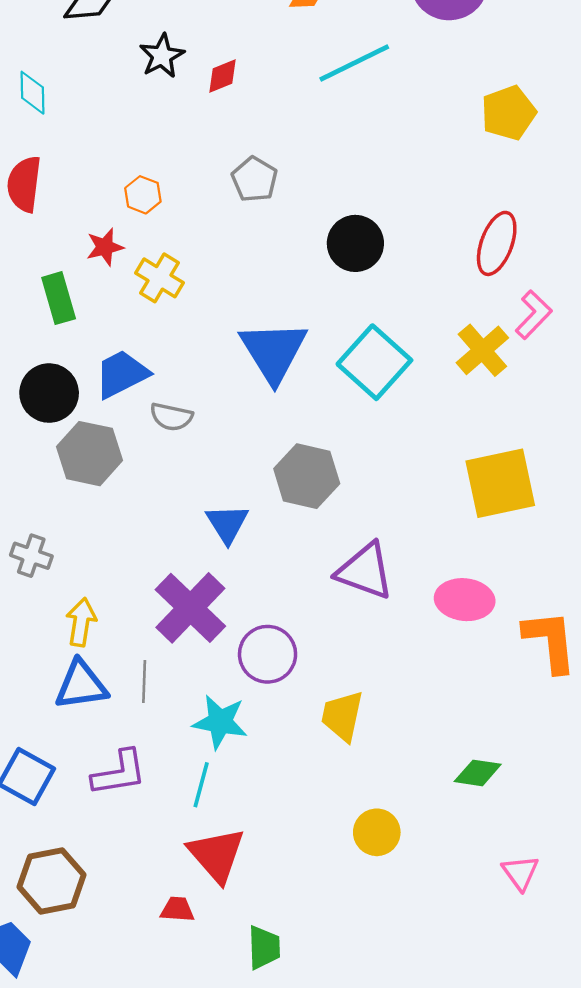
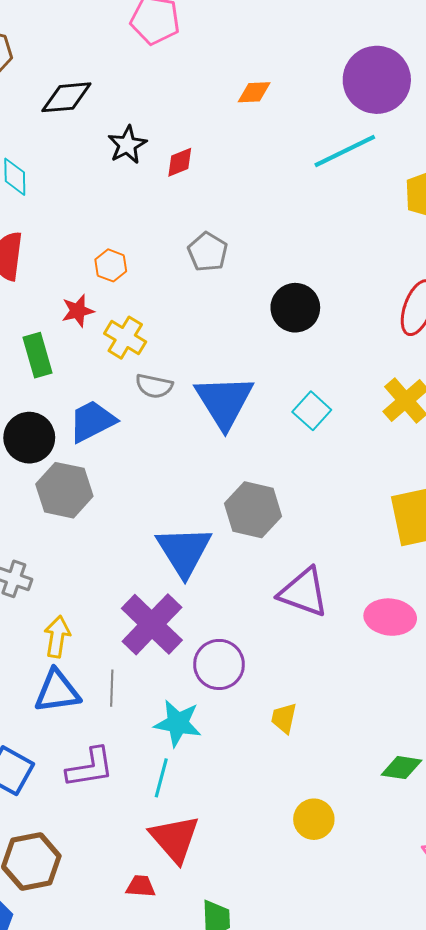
cyan line: (354, 63) -> (345, 151), moved
cyan square: (374, 362) -> (312, 411), size x0.6
gray semicircle: (171, 417) -> (154, 386), moved
blue triangle: (227, 524) -> (184, 551), size x1.5
yellow trapezoid: (342, 716) -> (284, 718), size x0.7

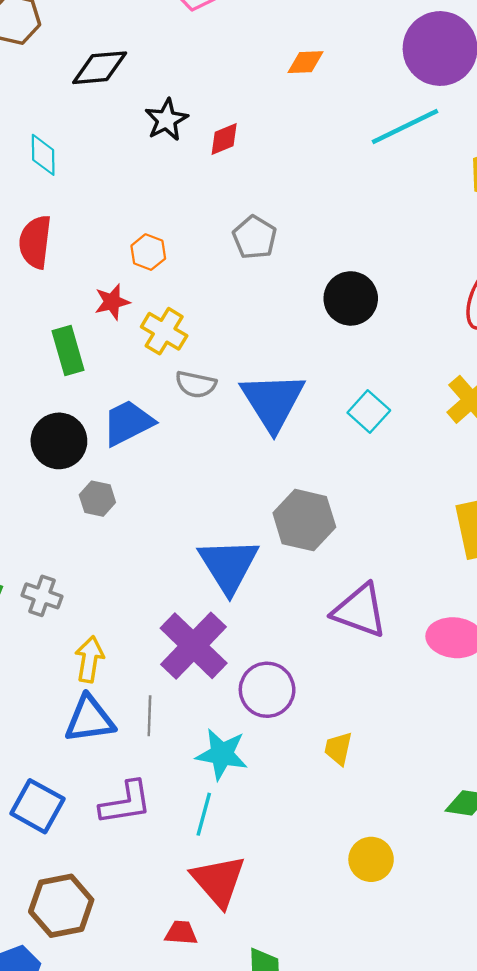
gray hexagon: (64, 490) -> (97, 499), size x0.6

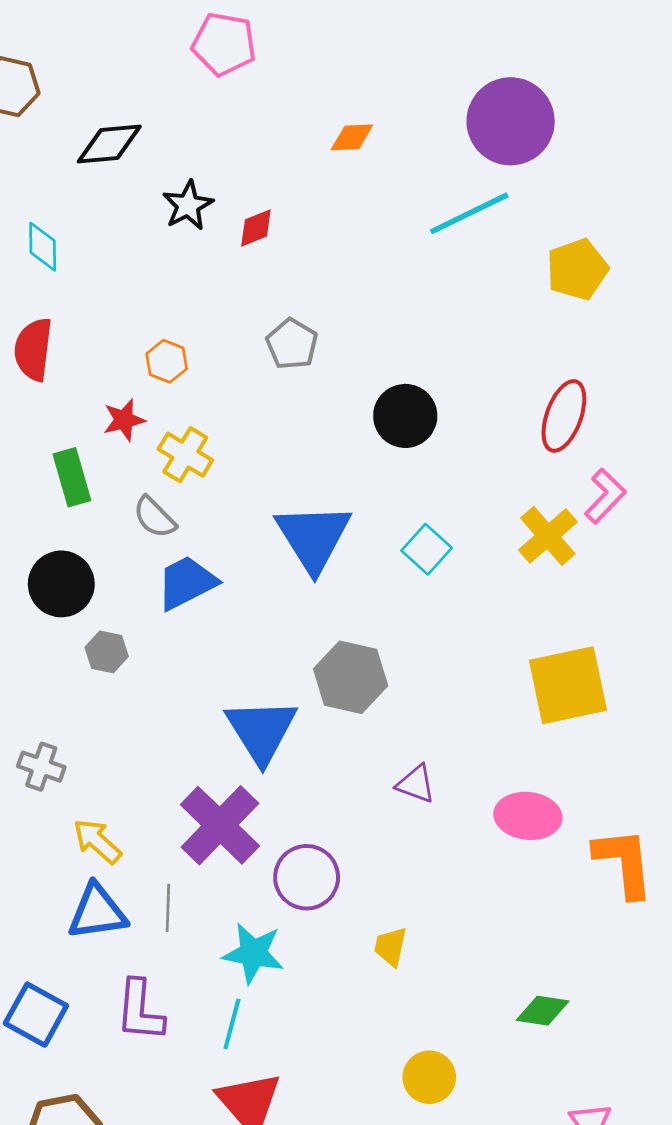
gray semicircle: (196, 384) -> (155, 517), moved, turned 33
blue trapezoid: (128, 423) -> (187, 583), moved
purple triangle: (360, 611) -> (416, 784), size x0.6
yellow arrow: (89, 659) -> (97, 841), turned -57
purple L-shape: (126, 803) -> (140, 1011), turned 104

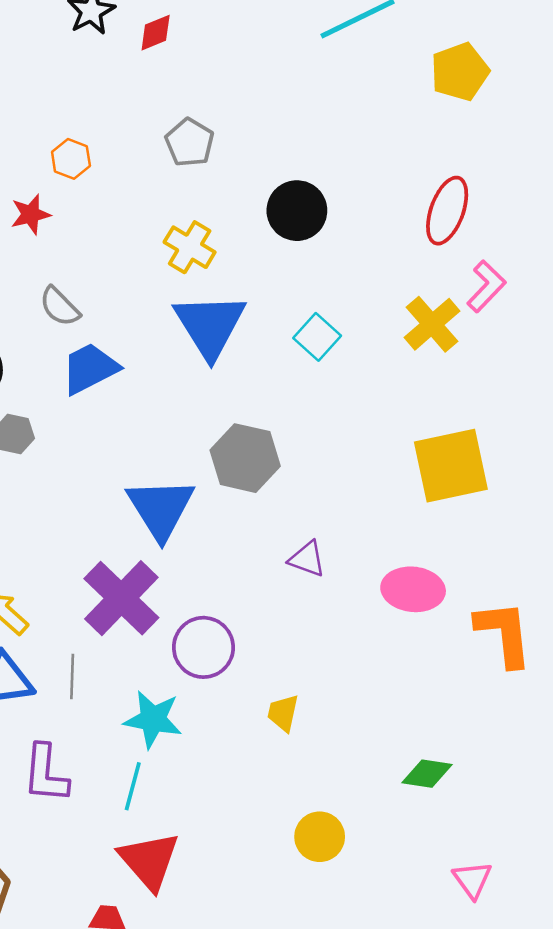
yellow cross: (185, 455) -> (190, 247), moved

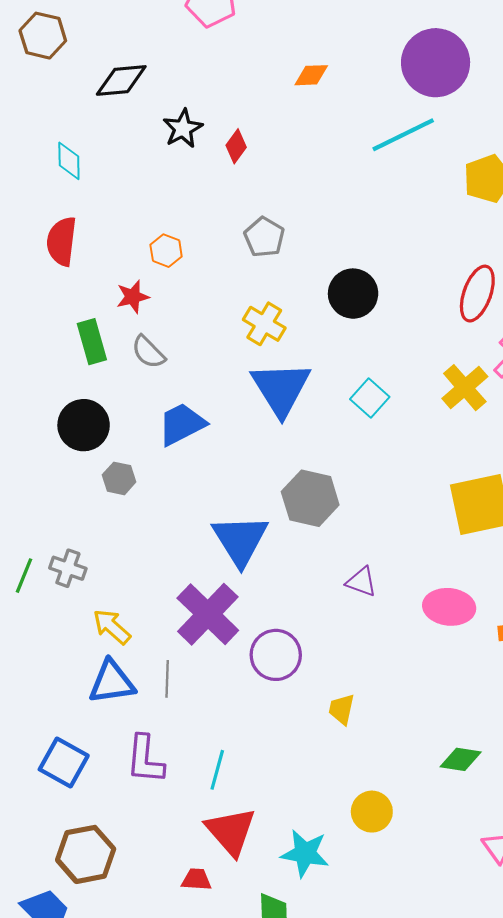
red diamond: (156, 33) -> (236, 146), turned -32
gray semicircle: (60, 307) -> (148, 352), moved
cyan star: (153, 719) -> (305, 853), moved

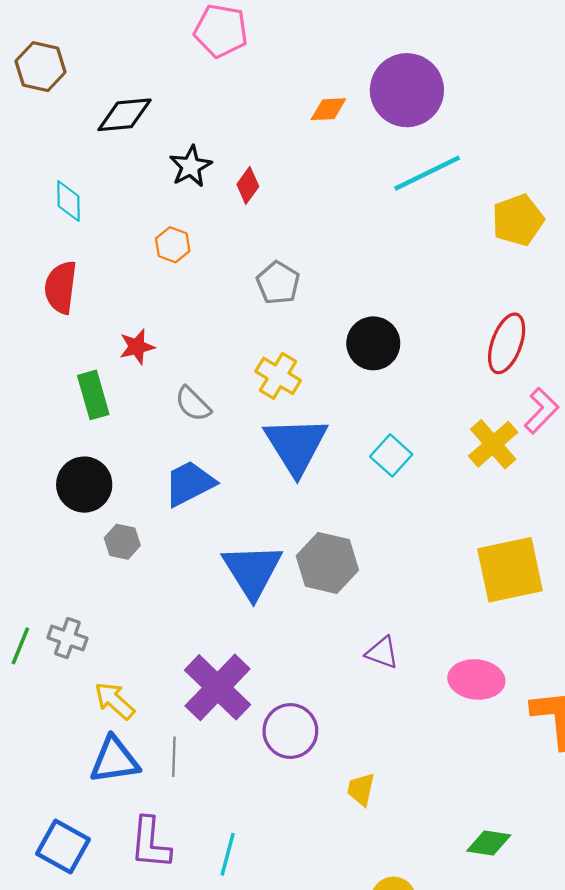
purple circle: (436, 63) -> (407, 90), moved
orange hexagon: (166, 251) -> (173, 245), moved
gray semicircle: (148, 352) -> (193, 404), moved
blue triangle: (240, 540) -> (252, 571), moved

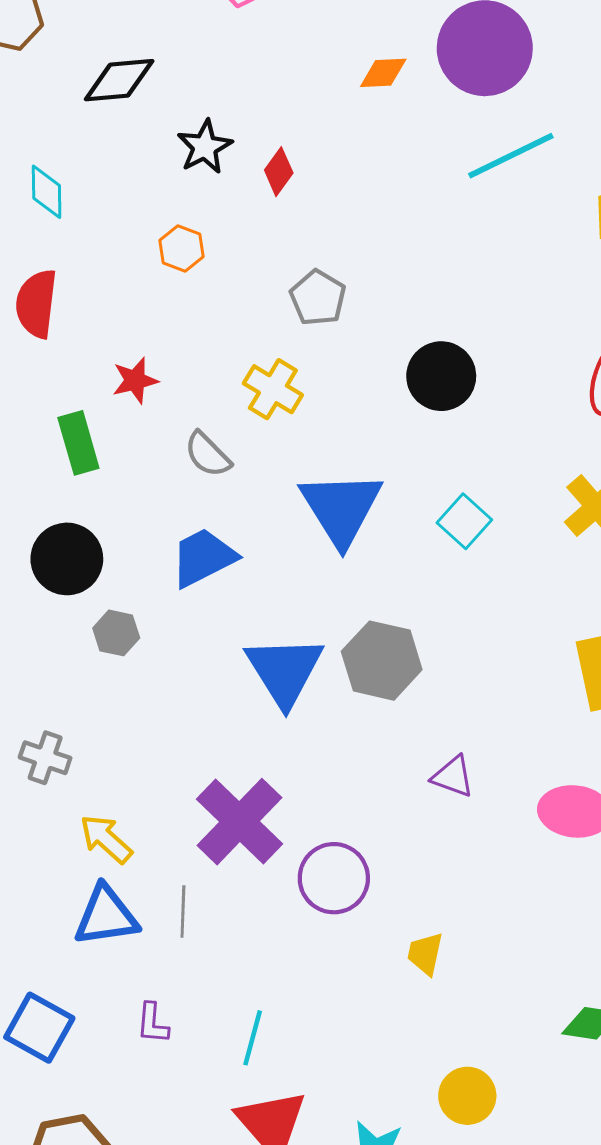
yellow cross: (278, 376) -> (273, 389), moved
purple L-shape: (150, 843) -> (152, 1023), size x0.6

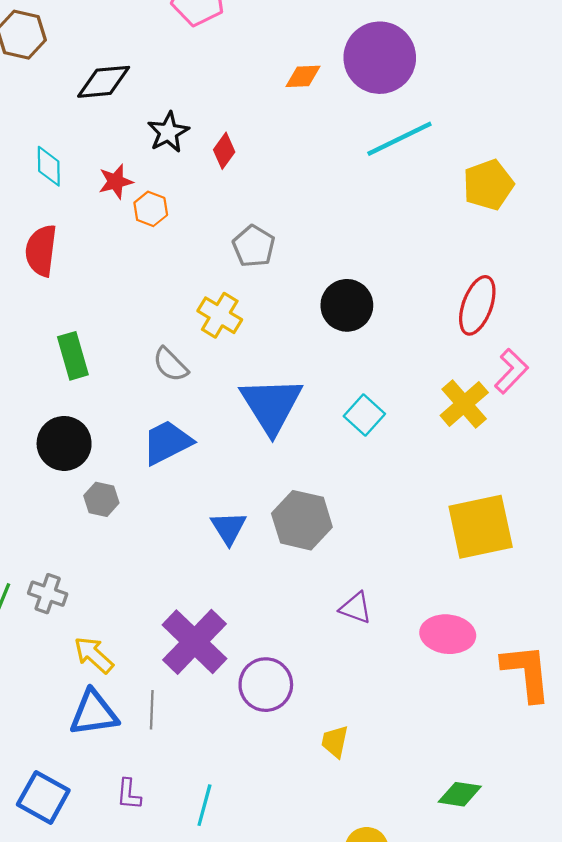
red star: (135, 380) -> (116, 182), moved
blue triangle: (285, 671) -> (229, 528), size x0.6

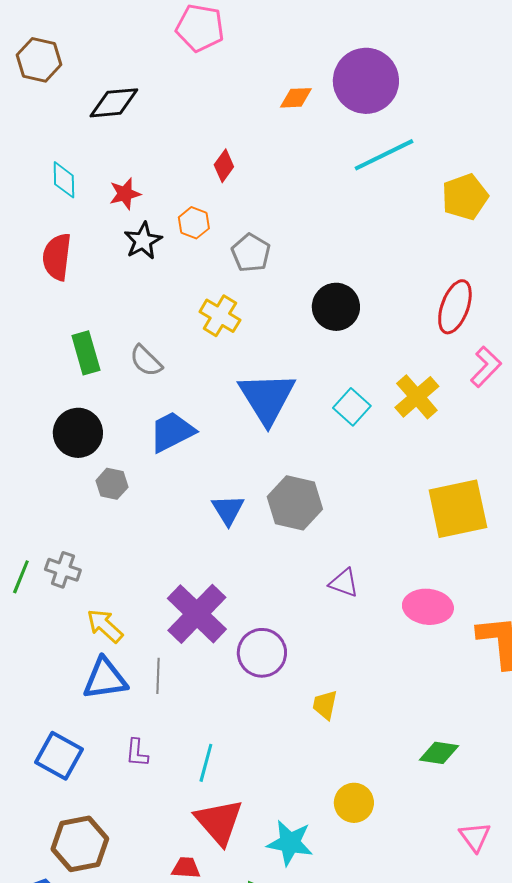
black star: (168, 132) -> (143, 241), moved
orange hexagon: (151, 209) -> (194, 223), moved
gray semicircle: (170, 365) -> (146, 361), moved
yellow cross: (464, 404) -> (417, 397), moved

